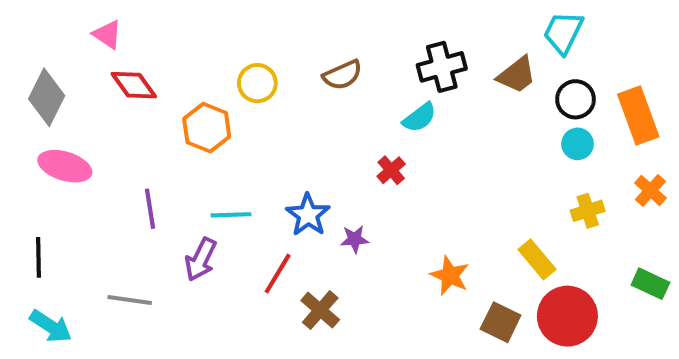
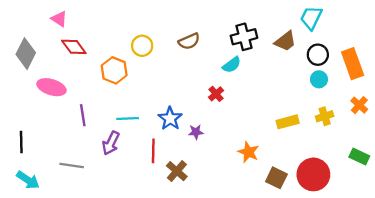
pink ellipse: (65, 166) -> (51, 87), moved
yellow rectangle: (537, 259) -> (288, 122), moved, turned -65
red line: (278, 274) -> (153, 151), turned -30

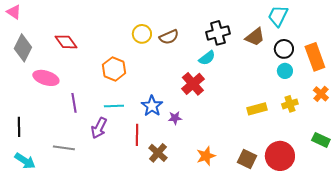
pink triangle: (59, 19) -> (14, 12), moved
yellow circle: (142, 46) -> (142, 34), moved
orange hexagon: (114, 70) -> (114, 69), moved
red cross: (216, 94) -> (193, 84), size x1.6
orange star: (248, 152) -> (206, 156), moved, turned 30

